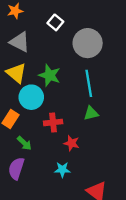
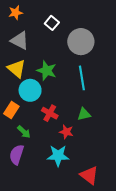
green triangle: (91, 113) -> (84, 114), moved
red cross: (53, 122) -> (50, 113), turned 35
cyan star: (62, 170) -> (58, 156), size x1.5

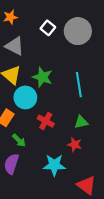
gray circle: (81, 42) -> (78, 31), moved
red star: (66, 132) -> (75, 145), moved

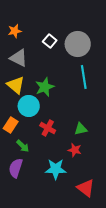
green star: (42, 77) -> (45, 87), turned 30
cyan line: (79, 85) -> (84, 77), moved

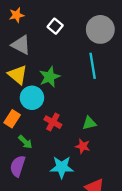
gray circle: (78, 44) -> (100, 29), moved

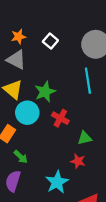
orange star: (17, 15) -> (18, 37), moved
red cross: (53, 122) -> (60, 118), moved
cyan star: (62, 167) -> (57, 182), turned -30

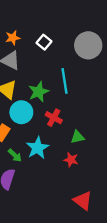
cyan line: (88, 81) -> (65, 81), moved
cyan star: (57, 182) -> (38, 148), moved

